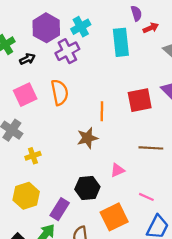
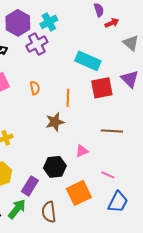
cyan rectangle: (121, 42) -> (88, 61), moved, turned -60
orange semicircle: (60, 92) -> (35, 88), moved, size x0.6

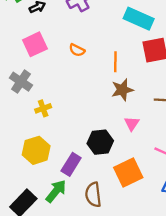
orange semicircle: (35, 88) -> (77, 50), turned 128
brown star: (55, 122) -> (122, 90), moved
pink triangle: (82, 151) -> (132, 124), turned -32

